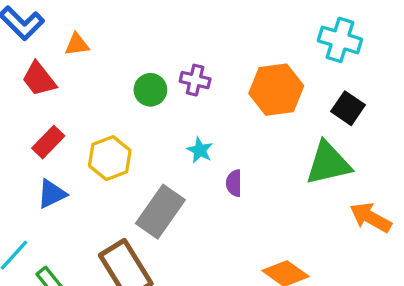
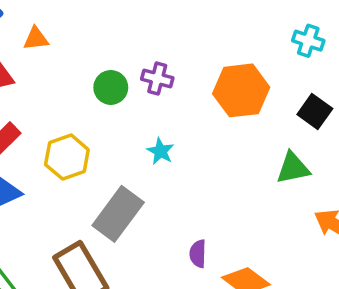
cyan cross: (340, 40) -> (308, 41), size x0.7
green triangle: (328, 163) -> (293, 168), size x0.7
purple semicircle: (234, 183) -> (198, 254), moved

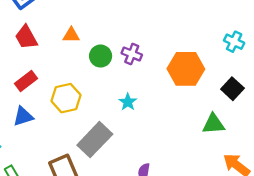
orange triangle: (36, 39) -> (71, 35), moved

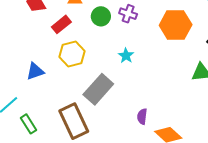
red rectangle: (26, 81) -> (61, 24), moved

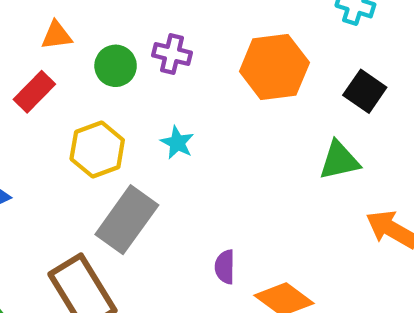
yellow hexagon: (72, 54) -> (97, 149), moved

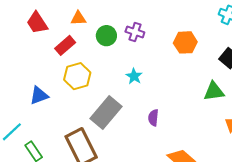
orange hexagon: (274, 67) -> (185, 42), size x0.7
yellow hexagon: (97, 149) -> (77, 76), moved
purple semicircle: (225, 267) -> (153, 118), moved

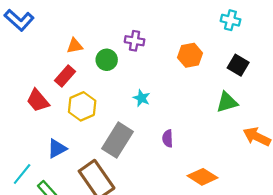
red trapezoid: (37, 23) -> (38, 101), moved
purple cross: (135, 32) -> (135, 41), moved
blue triangle: (39, 95) -> (57, 149), moved

